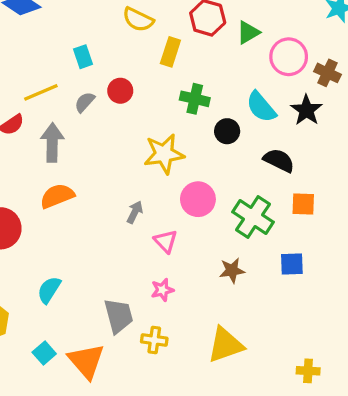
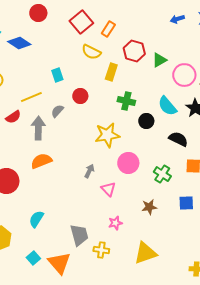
gray semicircle: (85, 102) -> (57, 111), moved
green cross: (253, 217) -> (162, 174), size x0.7
pink star: (162, 290) -> (115, 223), moved

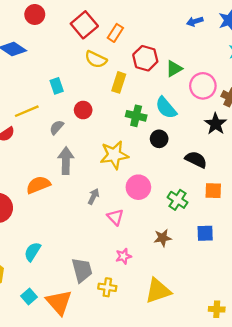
cyan semicircle: (167, 106) -> (166, 108), moved
gray arrow: (38, 128) -> (66, 161), moved

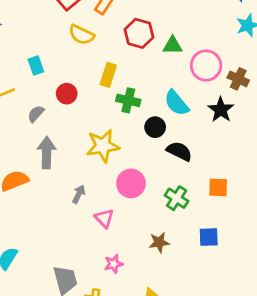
green triangle: (174, 69) -> (173, 45), turned 30
yellow rectangle: (119, 82) -> (108, 75), moved
cyan semicircle: (166, 108) -> (177, 103), moved
black semicircle: (196, 160) -> (179, 151), moved

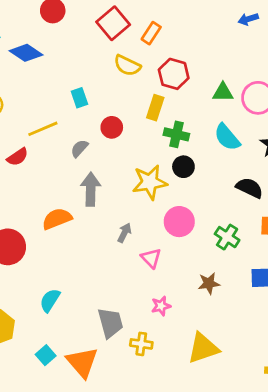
red hexagon: (139, 33) -> (174, 74), moved
green triangle: (173, 45) -> (223, 92), moved
black circle: (155, 127) -> (183, 167), moved
black semicircle: (179, 151) -> (250, 188), moved

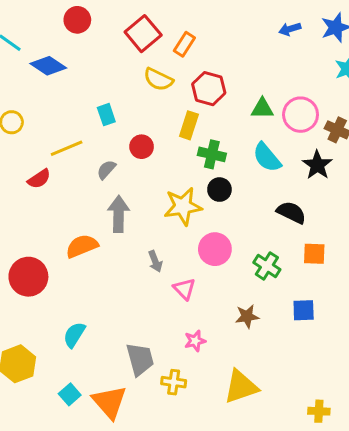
gray arrow: (124, 233) -> (155, 261), turned 132

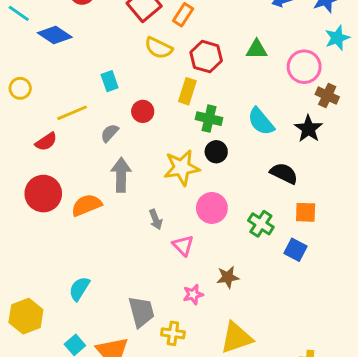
green triangle: (262, 108) -> (257, 49), moved
pink circle: (301, 115) -> (304, 67), moved
red circle: (28, 277) -> (43, 194), moved
blue square: (304, 310) -> (295, 250), moved, turned 30
brown star: (247, 316) -> (228, 277), moved

